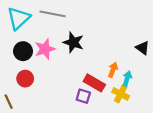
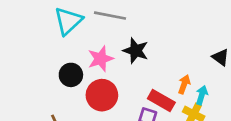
black circle: (23, 51) -> (71, 75), moved
red circle: (25, 79) -> (102, 95), moved, size x1.5

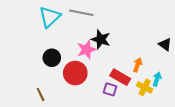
pink star: (101, 59) -> (86, 50), moved
cyan arrow: (202, 95) -> (157, 79), moved

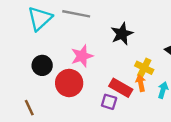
black star: (101, 39) -> (122, 34), moved, turned 30
orange arrow: (137, 65) -> (141, 83), moved, turned -32
yellow cross: (145, 87) -> (144, 68), moved

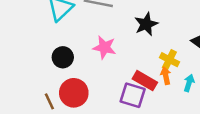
pink star: (82, 56) -> (104, 47), turned 30
red circle: (69, 83) -> (74, 93), moved
purple square: (109, 102) -> (133, 95), size x1.5

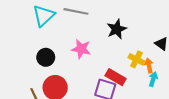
orange arrow: (166, 76) -> (149, 66), moved

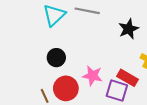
pink star: (81, 49) -> (92, 76), moved

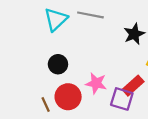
red rectangle: (127, 78) -> (133, 86), turned -72

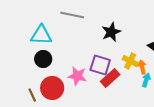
cyan triangle: (56, 19) -> (41, 35), moved, turned 45
purple square: (122, 99) -> (100, 65), moved

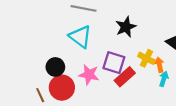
cyan triangle: (41, 35) -> (80, 37), moved, turned 35
black circle: (43, 59) -> (55, 67), moved

